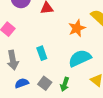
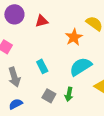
blue semicircle: (22, 83) -> (16, 104), moved

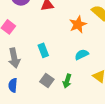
cyan semicircle: (81, 67) -> (82, 55), size x0.6
blue semicircle: (16, 104) -> (13, 85), turned -64

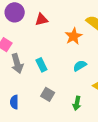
gray arrow: (14, 58) -> (17, 63), moved
green arrow: (67, 81) -> (77, 103), moved

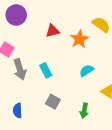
red triangle: (42, 20) -> (53, 31), moved

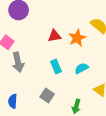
red triangle: (53, 31) -> (55, 36), moved
cyan rectangle: (46, 70) -> (56, 66), moved

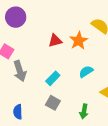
cyan rectangle: (56, 66) -> (53, 78), moved, turned 72

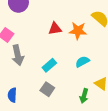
orange star: (79, 41) -> (78, 31), turned 30
green arrow: (84, 111) -> (84, 96), moved

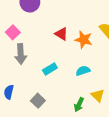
red triangle: (55, 29) -> (61, 34), turned 32
gray square: (47, 89) -> (38, 101), moved

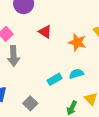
red triangle: (61, 34) -> (45, 32), moved
cyan rectangle: (50, 69) -> (55, 79), moved

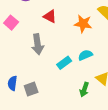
gray arrow: (13, 56) -> (38, 44), moved
gray square: (30, 103) -> (31, 89), moved, turned 32

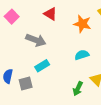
gray arrow: (38, 44) -> (36, 40), turned -66
cyan rectangle: (64, 63) -> (42, 66), moved

